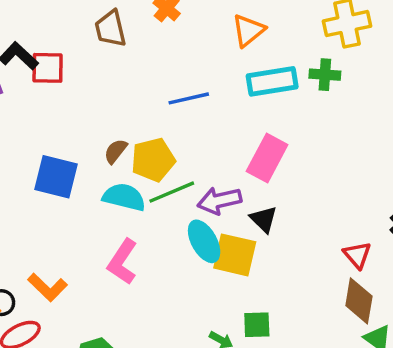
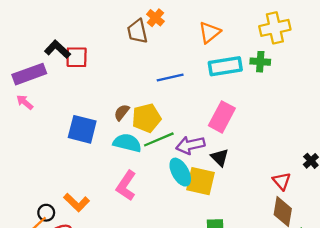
brown trapezoid: (110, 29) -> (137, 31), moved

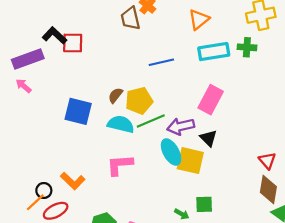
pink L-shape: (126, 186) -> (120, 165), turned 52

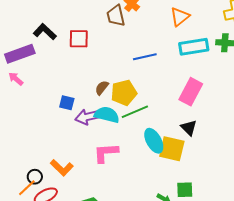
red square: (73, 43) -> (79, 39), moved
blue square: (78, 111) -> (67, 103), size x0.6
purple arrow: (181, 126) -> (88, 117), moved

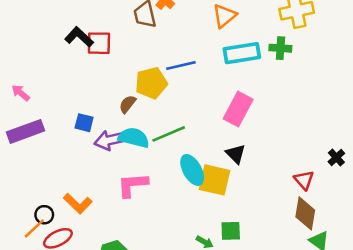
black L-shape: (45, 32) -> (79, 37), moved
purple rectangle: (20, 54) -> (26, 131), moved
yellow pentagon: (124, 93) -> (151, 83), moved

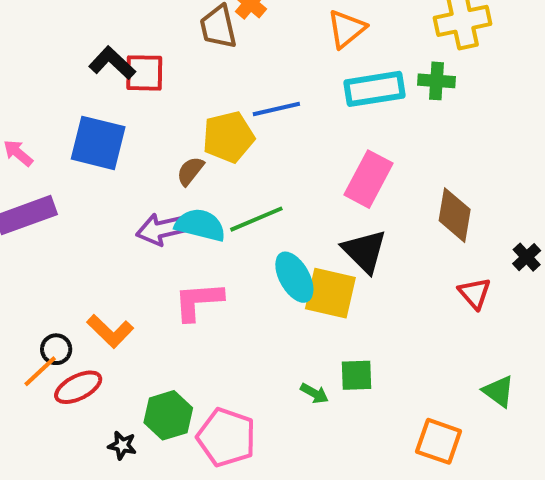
blue square: (84, 123) -> (98, 143), moved, size x1.8
black triangle: (236, 154) -> (364, 251), size x1.4
brown diamond: (305, 213) -> (455, 215), moved

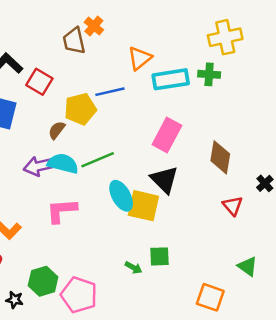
orange triangle: (346, 29) -> (140, 58), moved
red square: (144, 73) -> (39, 82), moved, turned 30

